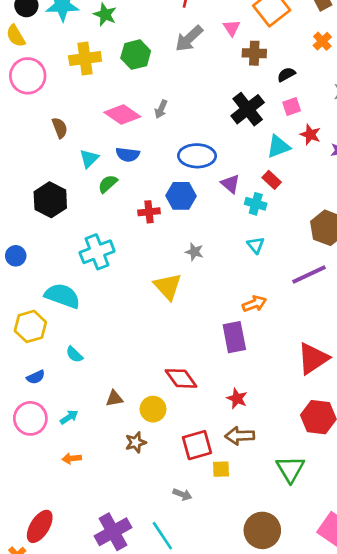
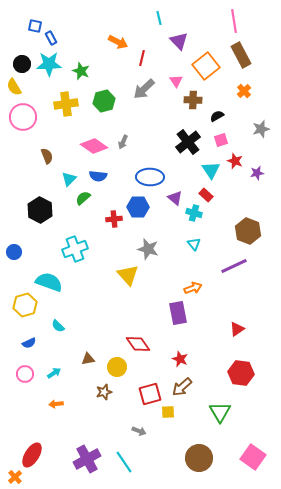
cyan triangle: (278, 146) -> (211, 170), turned -42
gray star: (194, 252) -> (148, 249), size x1.5
red triangle: (313, 358) -> (237, 329), size x0.6
pink circle: (30, 418) -> (25, 374), size x0.7
brown arrow: (240, 436) -> (182, 387), turned -40

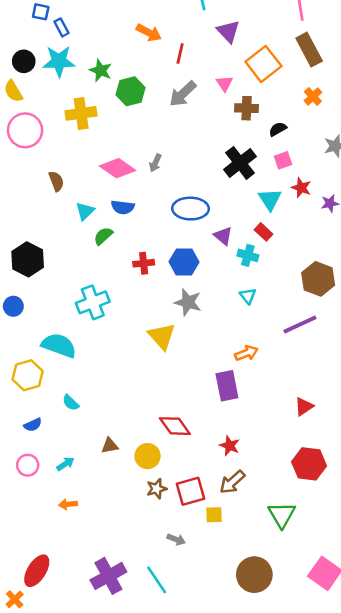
green hexagon: (104, 101) -> (131, 91), moved
blue hexagon: (138, 207) -> (184, 262), moved
black hexagon: (40, 210) -> (28, 259), moved
brown star: (104, 392) -> (157, 489), moved

